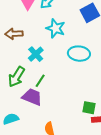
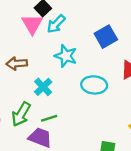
green line: (40, 81) -> (49, 118), turned 40

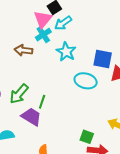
blue square: (106, 37) -> (103, 59), moved, turned 30
cyan cross: (43, 87) -> (43, 35), moved
green line: (49, 118) -> (42, 102), turned -64

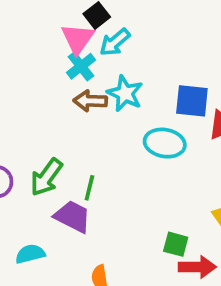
brown arrow: (23, 50) -> (90, 101), moved

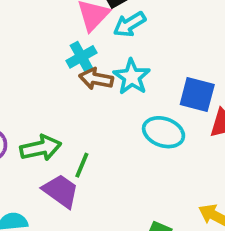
cyan cross: (81, 66) -> (81, 57), moved
green arrow: (46, 177) -> (41, 148), turned -147

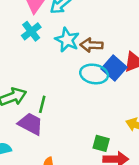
brown arrow: (96, 79) -> (91, 45), moved
blue square: (197, 95) -> (114, 68), moved, turned 35

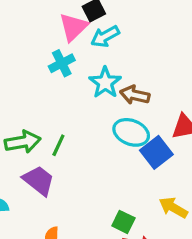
blue square: (114, 68) -> (156, 152), moved
green line: (42, 104) -> (58, 145), moved

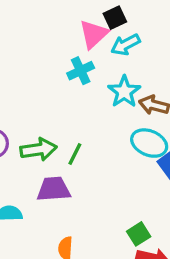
purple trapezoid: (39, 180) -> (54, 189), turned -44
green square: (123, 222) -> (139, 234), turned 30

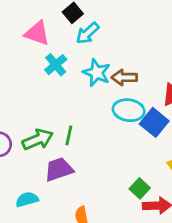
pink triangle: (94, 34) -> (37, 33), moved, turned -44

